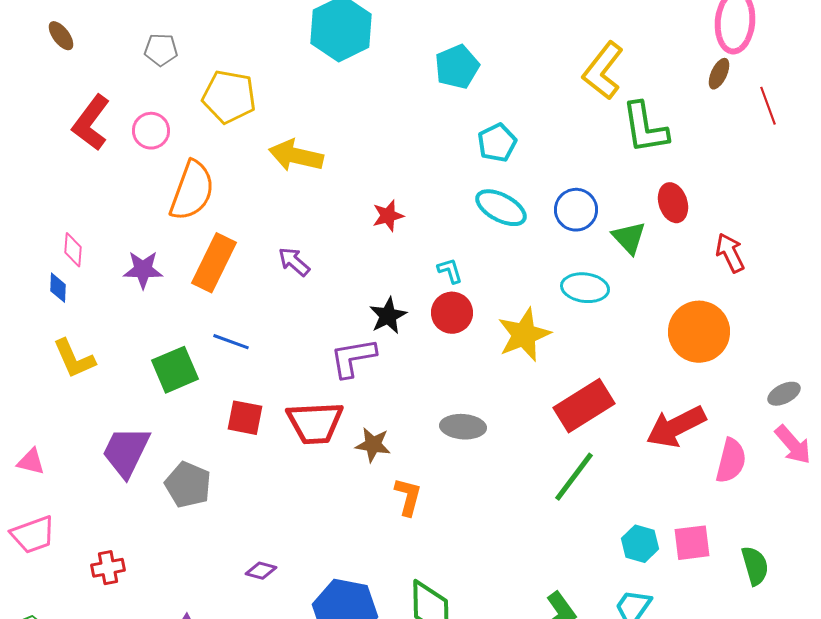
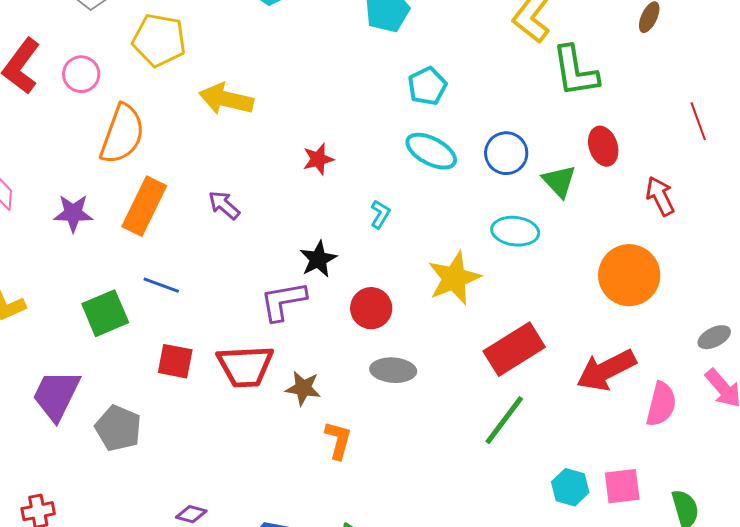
red line: (768, 106) -> (698, 121), moved
cyan L-shape: (450, 271) -> (380, 214), turned 48
red circle: (452, 313) -> (371, 308), moved

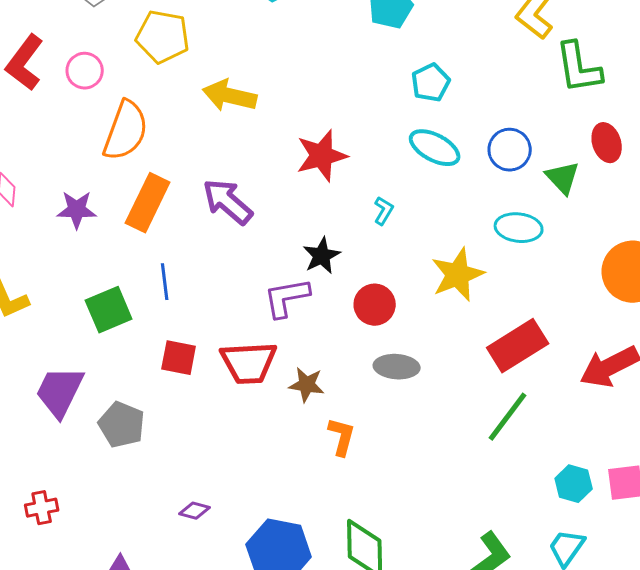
red star: (318, 159) -> (322, 156), size x1.6
purple arrow: (224, 205) -> (228, 202), size x1.6
blue line: (161, 285) -> (165, 282), turned 63

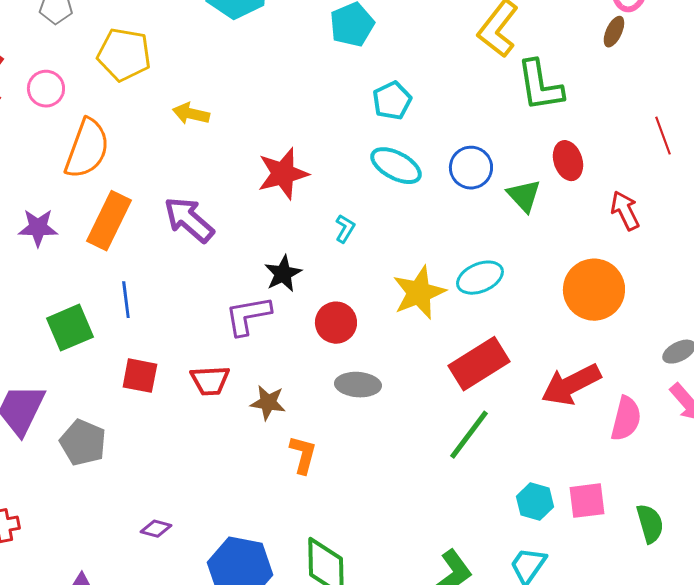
yellow arrow: (230, 96) -> (191, 114), size x0.7
cyan ellipse: (519, 228) -> (480, 278), moved, turned -30
red trapezoid: (249, 363) -> (210, 381), size x0.7

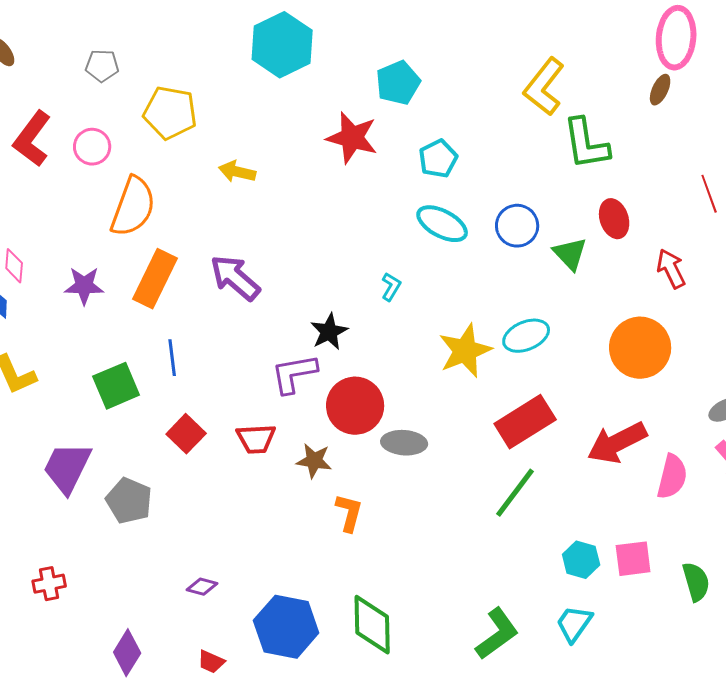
red star: (283, 174) -> (352, 138), moved, turned 30
red circle: (336, 323) -> (355, 406), moved, size x1.4
red square: (140, 376) -> (186, 434), turned 33

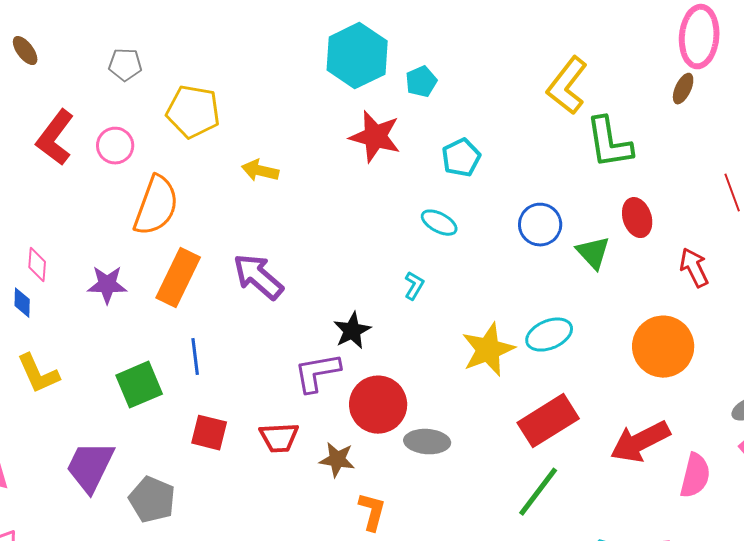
cyan hexagon: (282, 45) -> (357, 56), moved
cyan pentagon: (398, 83) -> (421, 82), size x0.7
cyan ellipse: (442, 224) -> (439, 223), moved, size x0.7
red square: (186, 434) -> (209, 433), turned -30

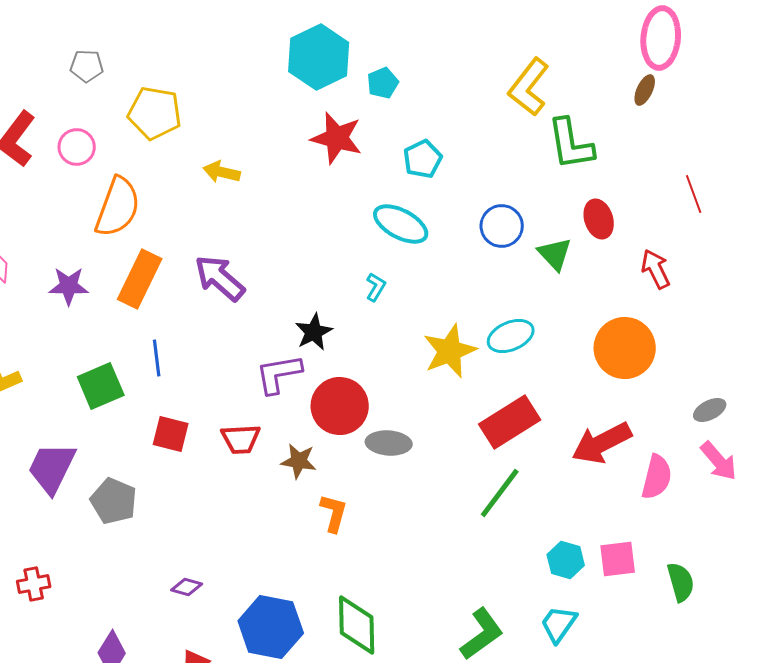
cyan ellipse: (439, 223) -> (401, 224), size x1.5

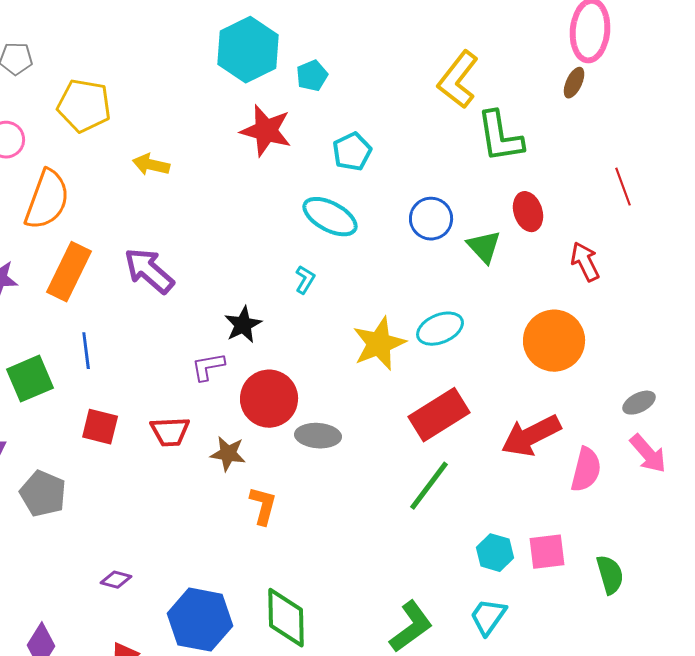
purple L-shape: (279, 374) -> (208, 367), size x0.7

